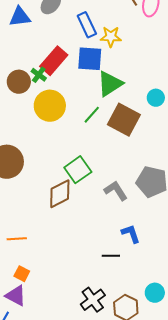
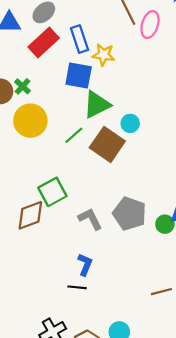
red rectangle: (54, 61) -> (44, 43), moved
cyan circle: (156, 98) -> (130, 123), moved
blue L-shape: (131, 234) -> (85, 265), moved, turned 35

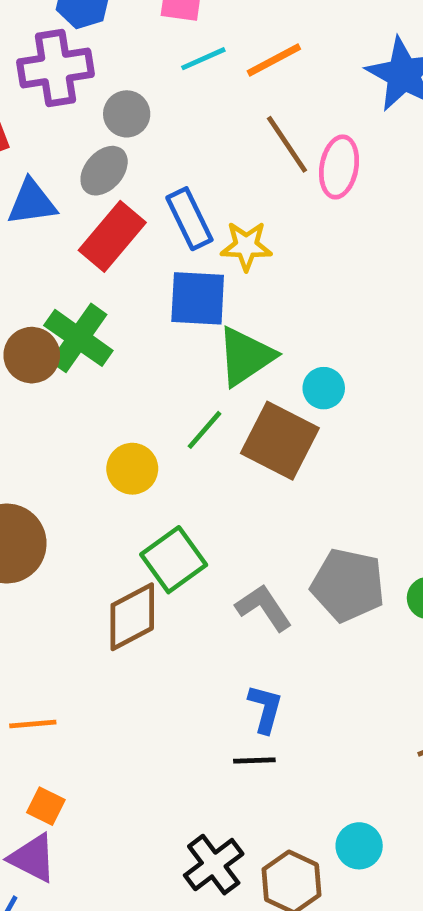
green cross: (22, 86) -> (78, 338), size x1.8
yellow circle: (30, 121) -> (132, 469), moved, size x0.7

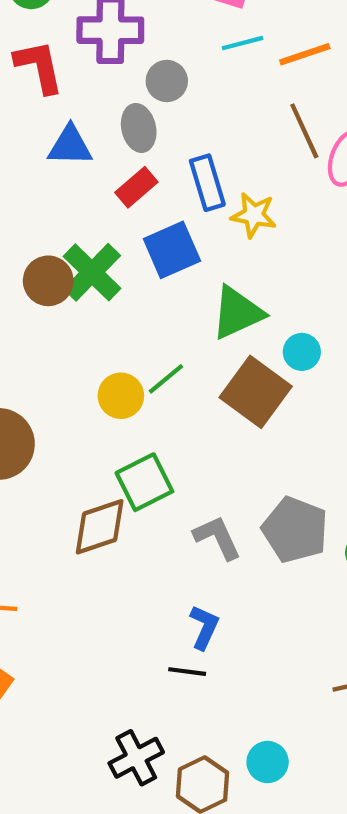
gray ellipse: (104, 171) -> (139, 128), turned -63
red rectangle: (112, 236) -> (136, 187), size x0.7
blue square: (198, 298) -> (172, 250), moved, turned -36
green line: (204, 430) -> (166, 379), moved

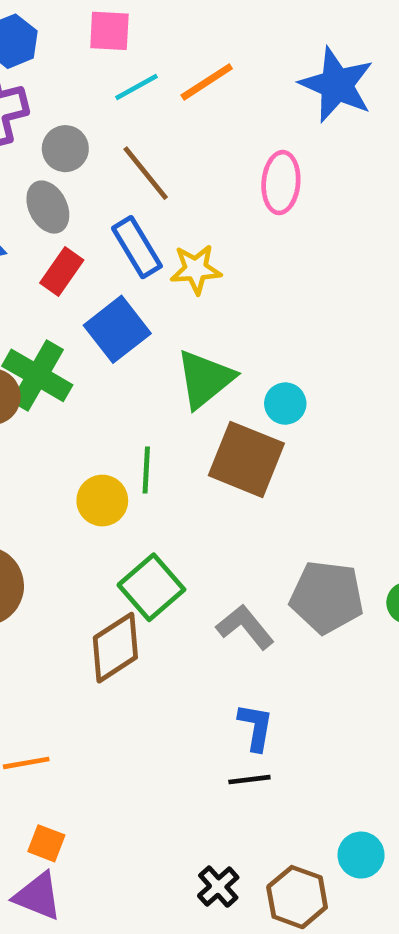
brown line: (304, 131) -> (146, 173), moved
green line: (166, 379) -> (146, 470), turned -33
black cross: (136, 758) -> (218, 887), size x0.7

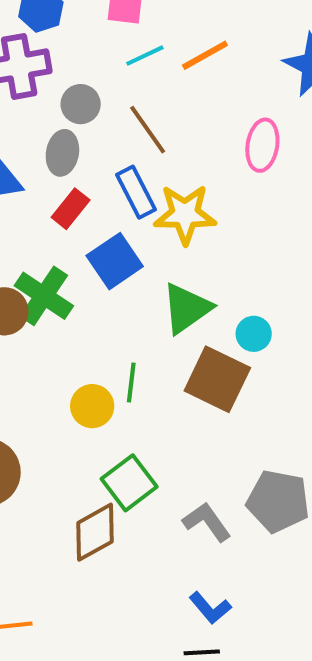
gray ellipse: (48, 207) -> (62, 153), turned 33
yellow star: (196, 269) -> (185, 214), size x1.4
blue L-shape: (256, 727) -> (210, 608), turned 126

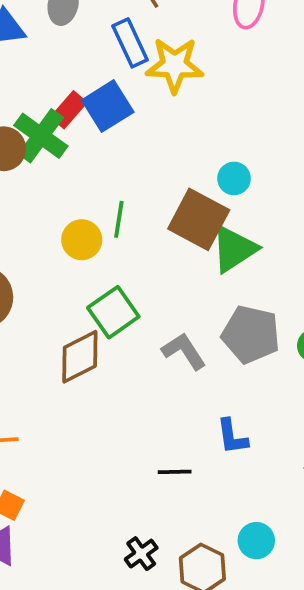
red rectangle: (71, 209) -> (69, 110), moved
green triangle: (187, 308) -> (234, 249), moved
blue L-shape: (210, 608) -> (232, 437), moved, turned 30

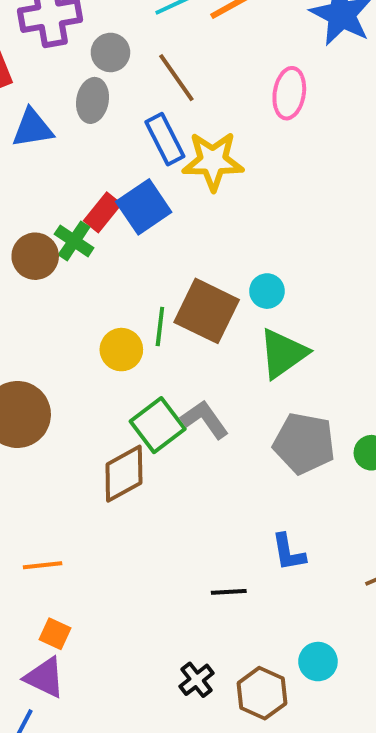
green cross: (41, 136) -> (74, 241), size x0.7
cyan circle: (234, 178) -> (267, 291), moved
brown square: (199, 219) -> (207, 311), moved
gray L-shape: (184, 351) -> (205, 419), moved

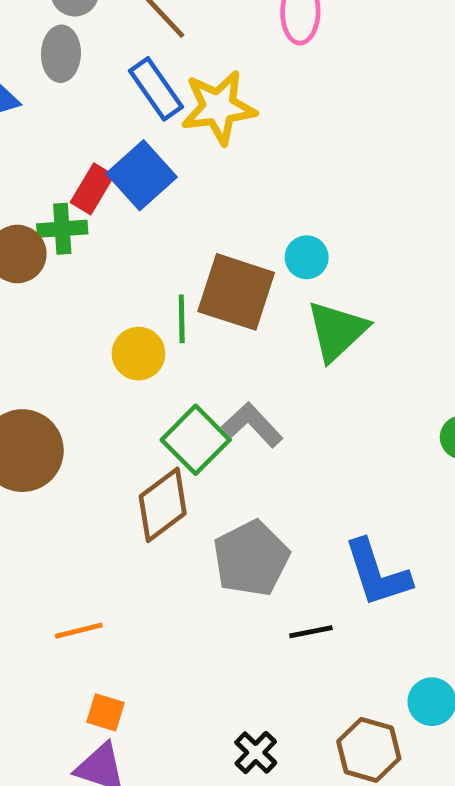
green cross: (74, 241) -> (62, 229), turned -30
gray pentagon: (304, 443) -> (251, 558), moved, turned -30
blue L-shape: (288, 552) -> (377, 573), size x1.5
black cross: (197, 680) -> (256, 753), moved

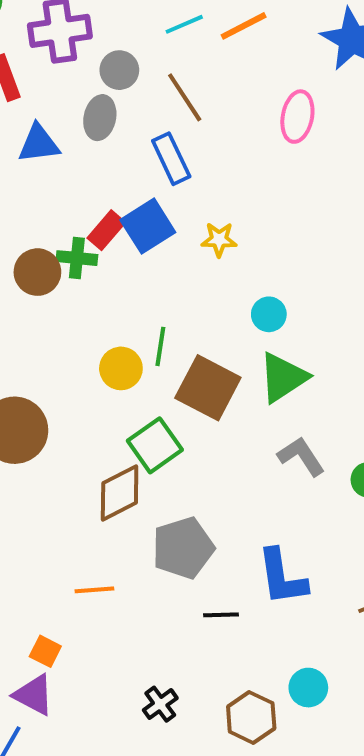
yellow star: (219, 107) -> (219, 239), moved, size x0.6
brown square: (236, 292) -> (208, 388), moved
gray L-shape: (252, 425) -> (301, 456), moved
orange line: (79, 631) -> (94, 590), moved

